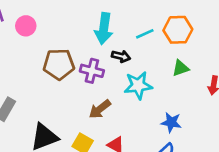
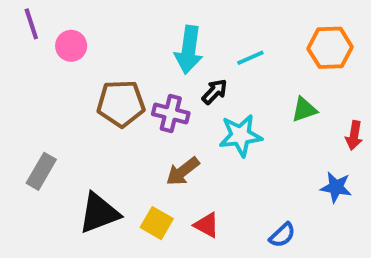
orange hexagon: (178, 30) -> (330, 48), moved
black arrow: (121, 56) -> (215, 92), turned -60
blue star: (171, 122) -> (336, 187), moved

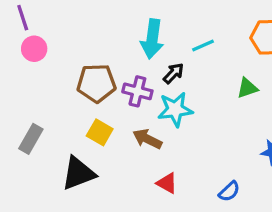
pink circle: (71, 46) -> (34, 49), moved
cyan star: (240, 135) -> (175, 109), moved
brown arrow: (183, 171) -> (147, 139), turned 64
yellow square: (157, 223) -> (100, 132), moved

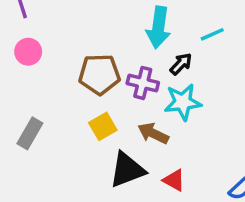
pink circle: (34, 49) -> (28, 52), moved
yellow square: (100, 132) -> (103, 126), turned 30
black triangle: (78, 173) -> (127, 170), moved

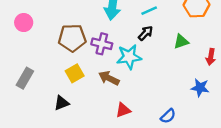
black arrow: (181, 64) -> (146, 33), moved
black triangle: (127, 170) -> (62, 103), moved, size x0.6
red triangle: (174, 180) -> (123, 110), turned -49

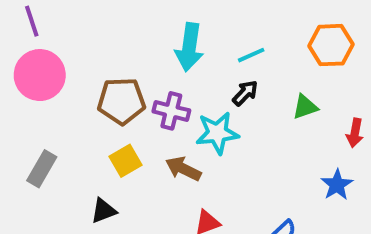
pink circle: (24, 23) -> (40, 75), size x1.6
blue star: (200, 88) -> (337, 185), turned 30

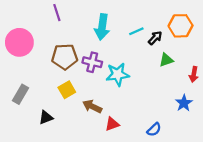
purple line: (32, 21) -> (57, 13), moved
black arrow: (245, 93) -> (155, 38), moved
brown arrow: (183, 169) -> (92, 106), moved
black triangle: (104, 211) -> (46, 117), moved

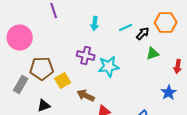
cyan arrow: (102, 27) -> (95, 24), size x0.6
brown pentagon: (65, 57) -> (42, 68), moved

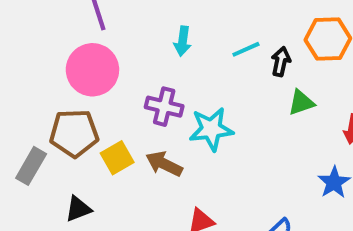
black arrow: (143, 34) -> (281, 62), turned -32
pink circle: (20, 38) -> (92, 70), moved
brown arrow: (86, 96) -> (164, 164), moved

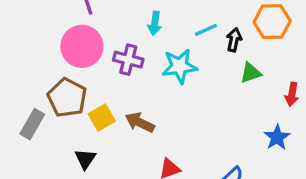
purple cross: (164, 107) -> (128, 60), moved
cyan star: (211, 129) -> (179, 66), moved
brown pentagon: (74, 133) -> (67, 98), turned 30
black triangle: (78, 209) -> (85, 159), moved, turned -35

